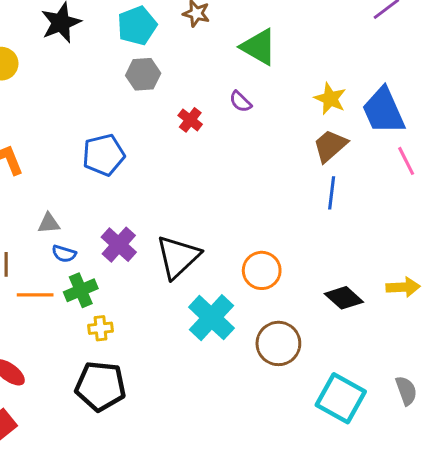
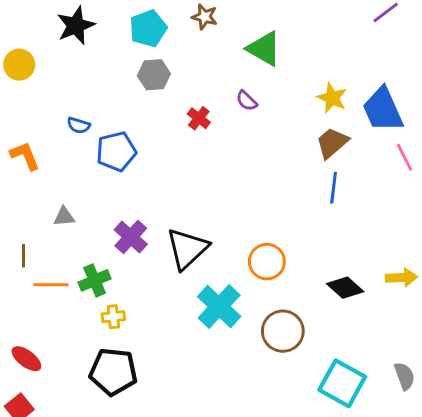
blue semicircle: (64, 254) -> (79, 125), moved

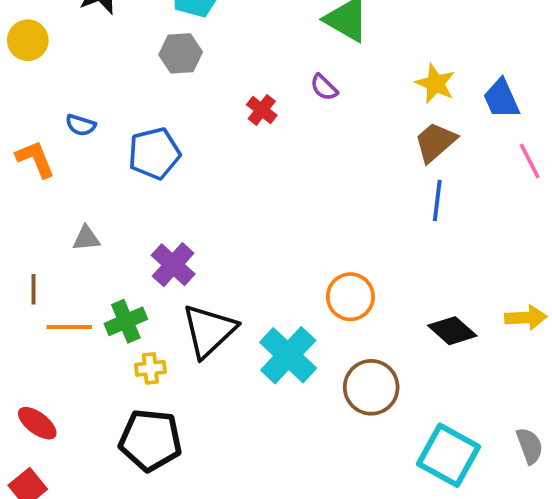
gray hexagon: (154, 75) -> (181, 53), moved
blue trapezoid: (383, 110) -> (501, 99), size x0.7
blue semicircle: (79, 125) -> (81, 125), moved
black triangle: (187, 249) -> (209, 331), moved

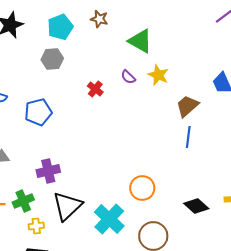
yellow star: (435, 84) -> (158, 75), moved
purple cross: (173, 265) -> (48, 171), turned 35

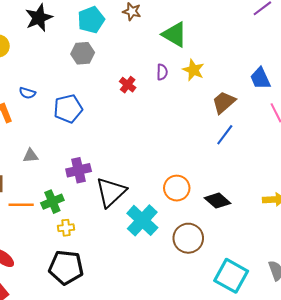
purple semicircle: (128, 77) -> (162, 72), turned -133
blue line: (188, 137) -> (225, 135), turned 30
black triangle: (67, 206) -> (111, 192), moved
black diamond: (196, 206) -> (217, 201), moved

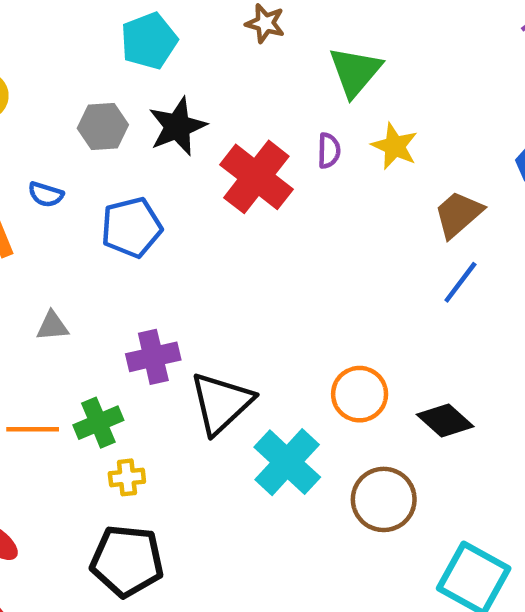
black star: (39, 18) -> (177, 126), moved
cyan pentagon: (91, 20) -> (149, 41), moved
green triangle: (175, 34) -> (355, 72), turned 40
gray hexagon: (83, 53) -> (103, 126), moved
red cross: (128, 85) -> (256, 177), size x2.0

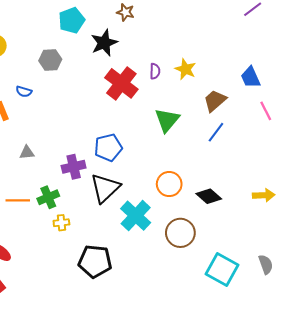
green triangle: (355, 72) -> (167, 120), moved
black star: (177, 126) -> (104, 43), moved
blue pentagon: (131, 227) -> (108, 147), moved
black pentagon: (127, 561) -> (95, 261), moved

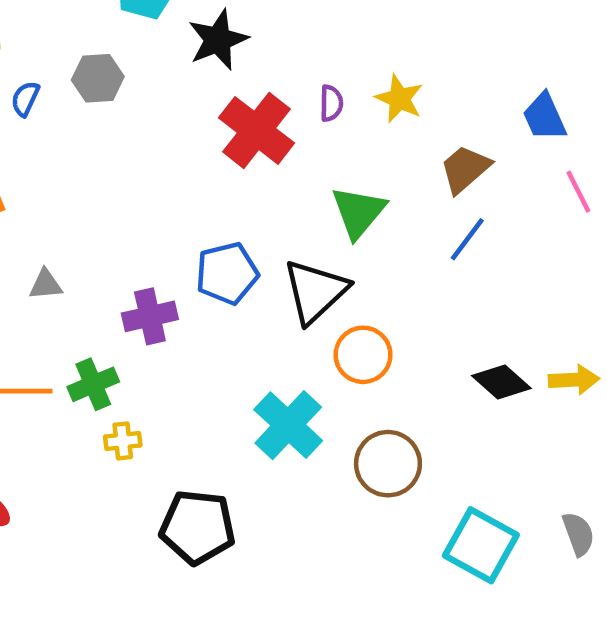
blue semicircle: (24, 92) -> (25, 99), moved, turned 98
black triangle: (105, 188) -> (315, 291), moved
black diamond: (209, 196) -> (501, 382), moved

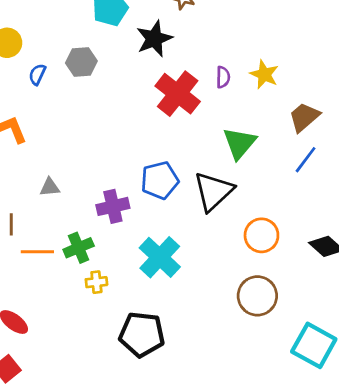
orange circle: (363, 355) -> (261, 235), moved
cyan cross: (288, 425) -> (160, 257), moved

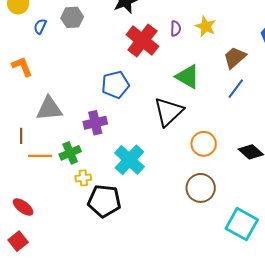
green triangle: (239, 143) -> (188, 77), turned -40
blue pentagon: (160, 180) -> (115, 85), moved
gray triangle: (50, 187) -> (49, 109), size x1.8
black pentagon: (142, 334) -> (104, 201), moved

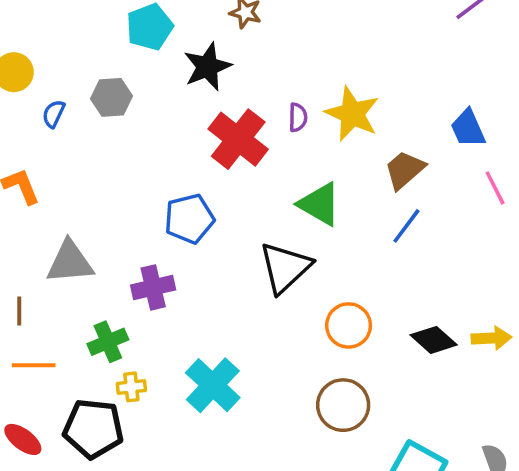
yellow star: (206, 26) -> (352, 114), size x1.4
orange line: (40, 156) -> (34, 365), moved
cyan cross: (129, 160) -> (213, 385), moved
black pentagon: (104, 201) -> (93, 429), moved

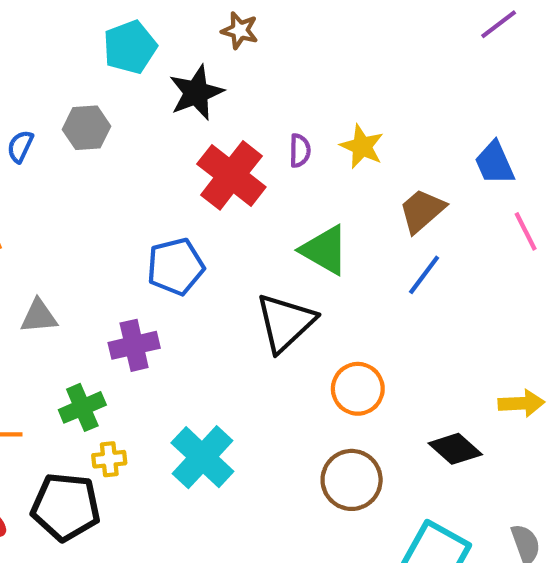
yellow star: (352, 114) -> (362, 146), size x0.7
gray triangle: (70, 262) -> (39, 316), size x0.7
black diamond: (434, 340) -> (455, 449), moved

